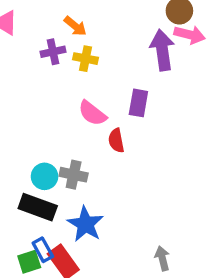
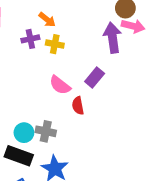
purple rectangle: (138, 103) -> (95, 77), turned 30

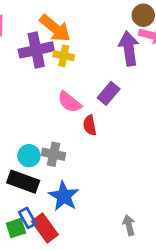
orange arrow: (47, 20) -> (55, 28), size x1.6
purple cross: (30, 39) -> (36, 50), size x1.6

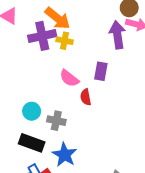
purple rectangle: (109, 93) -> (101, 71), turned -30
cyan circle: (29, 156) -> (32, 111), moved

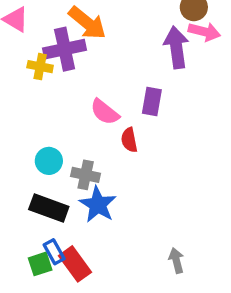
yellow cross: (65, 41) -> (40, 67), moved
blue star: (65, 155) -> (98, 205), moved

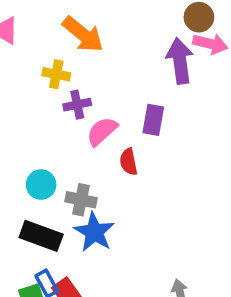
purple cross: (65, 49) -> (77, 105), moved, size x0.6
yellow cross: (40, 67) -> (56, 74), moved
pink semicircle: (105, 112) -> (102, 131), turned 100

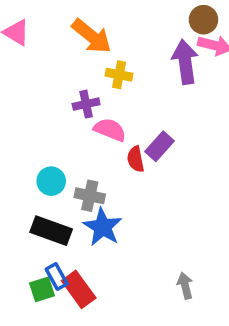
yellow cross: (56, 74) -> (119, 75), moved
purple rectangle: (153, 120) -> (159, 146), moved, turned 32
pink semicircle: (102, 131) -> (110, 130), turned 64

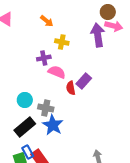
orange arrow: (92, 36) -> (47, 21), size x0.6
black rectangle: (51, 231) -> (25, 127), turned -60

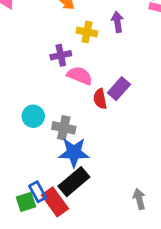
purple arrow: (98, 35) -> (117, 22), moved, size x0.6
blue star: (53, 125) -> (74, 153), turned -30
black rectangle: (25, 127) -> (74, 182), moved

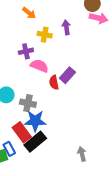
red rectangle: (55, 202) -> (22, 132), moved

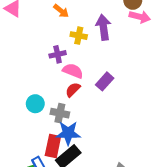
purple arrow: (66, 27) -> (103, 27), size x1.5
red semicircle: (54, 82) -> (73, 90), moved, turned 56
red rectangle: (22, 132) -> (53, 146), turned 48

